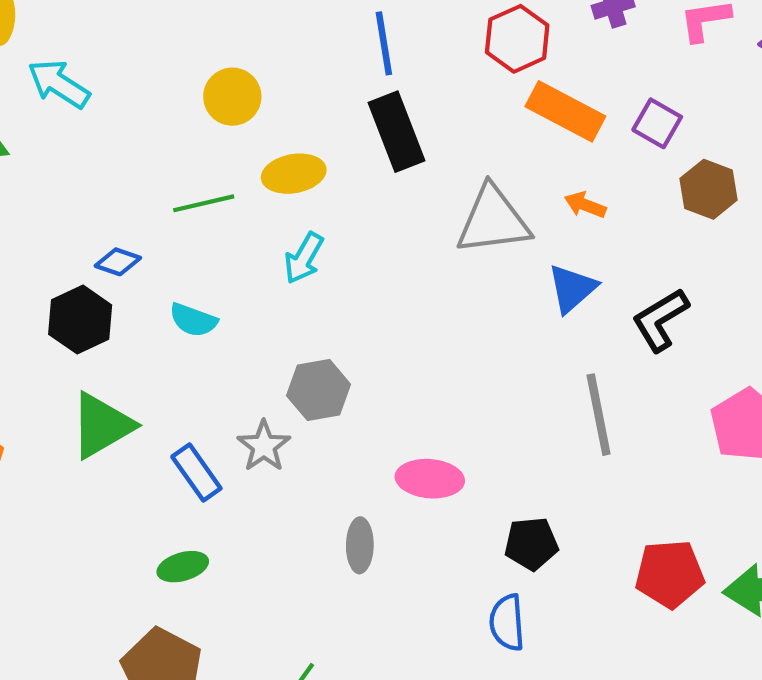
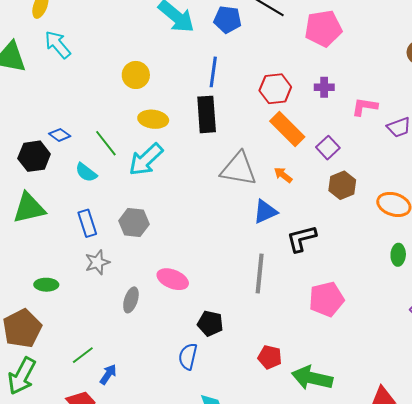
green line: (204, 203) -> (106, 143), moved, turned 48
cyan arrow: (304, 258) -> (146, 160), size x1.5
gray star: (264, 446) -> (97, 262), moved
blue rectangle: (196, 472) -> (87, 223), moved
red pentagon: (670, 574) -> (270, 357), size x0.7

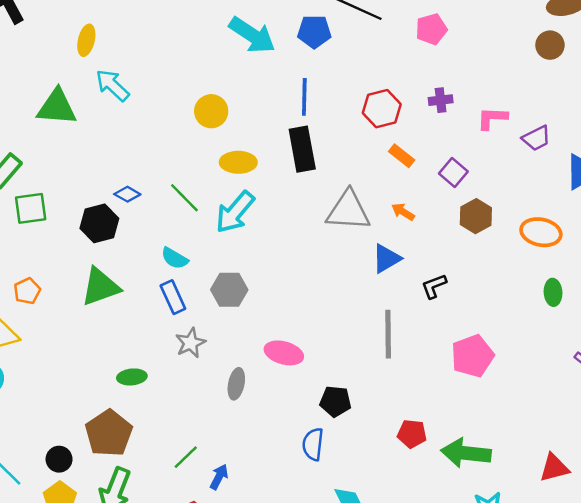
pink pentagon: (323, 28) -> (431, 29), size x0.7
orange rectangle: (287, 129) -> (402, 156), size x0.6
cyan semicircle: (86, 172) -> (175, 258), moved
black L-shape: (301, 239) -> (434, 286), size x0.7

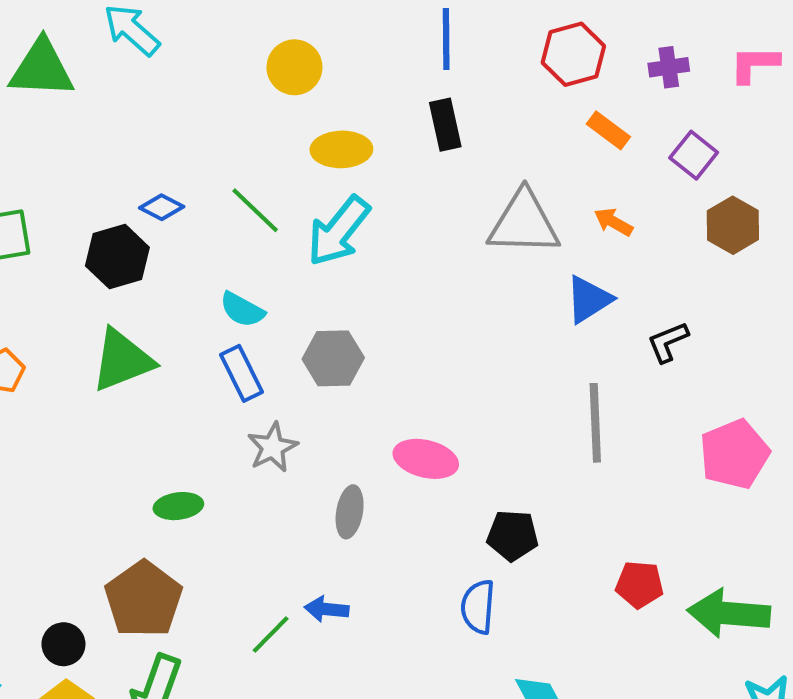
purple cross: (441, 100) -> (669, 67), moved
black rectangle: (302, 149) -> (445, 125), size x0.7
blue arrow: (219, 477) -> (327, 609), moved, turned -110

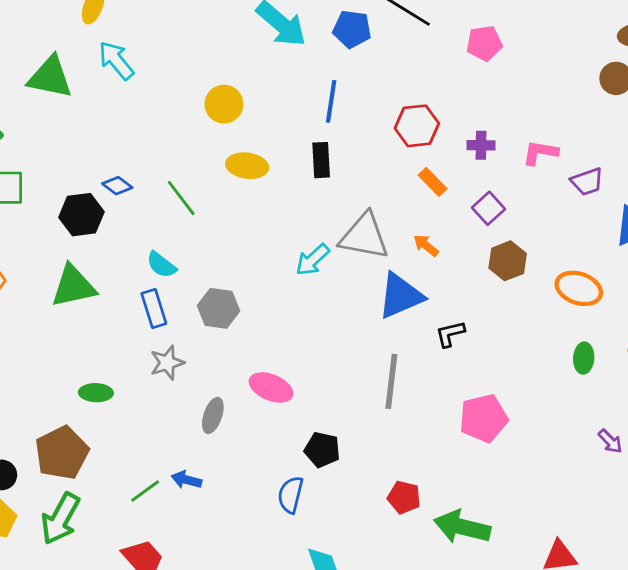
cyan arrow: (339, 231) -> (313, 260), moved, size x0.7
blue triangle: (589, 299) -> (400, 296), size x1.4

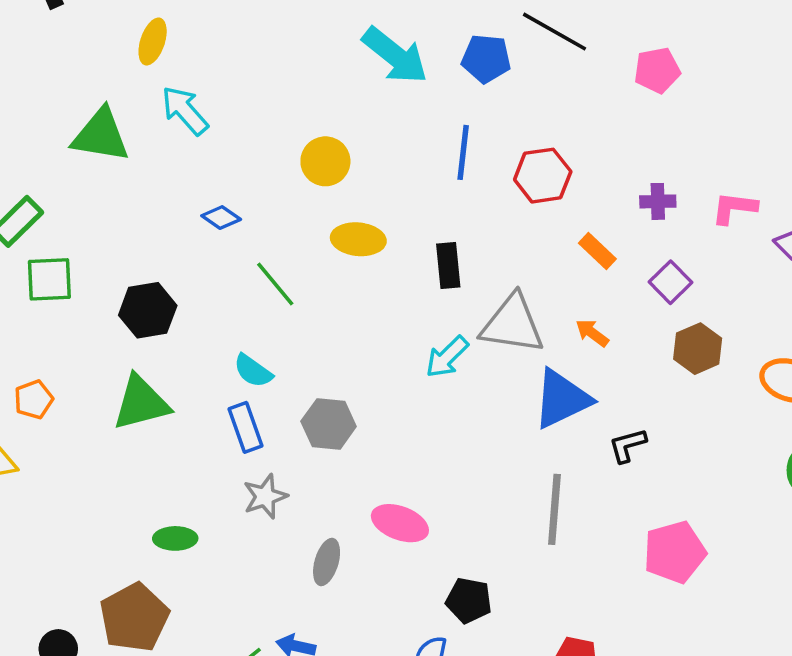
red hexagon: (417, 126) -> (543, 176), moved
black rectangle: (321, 160) -> (448, 265), moved
blue diamond: (117, 186) -> (221, 218), moved

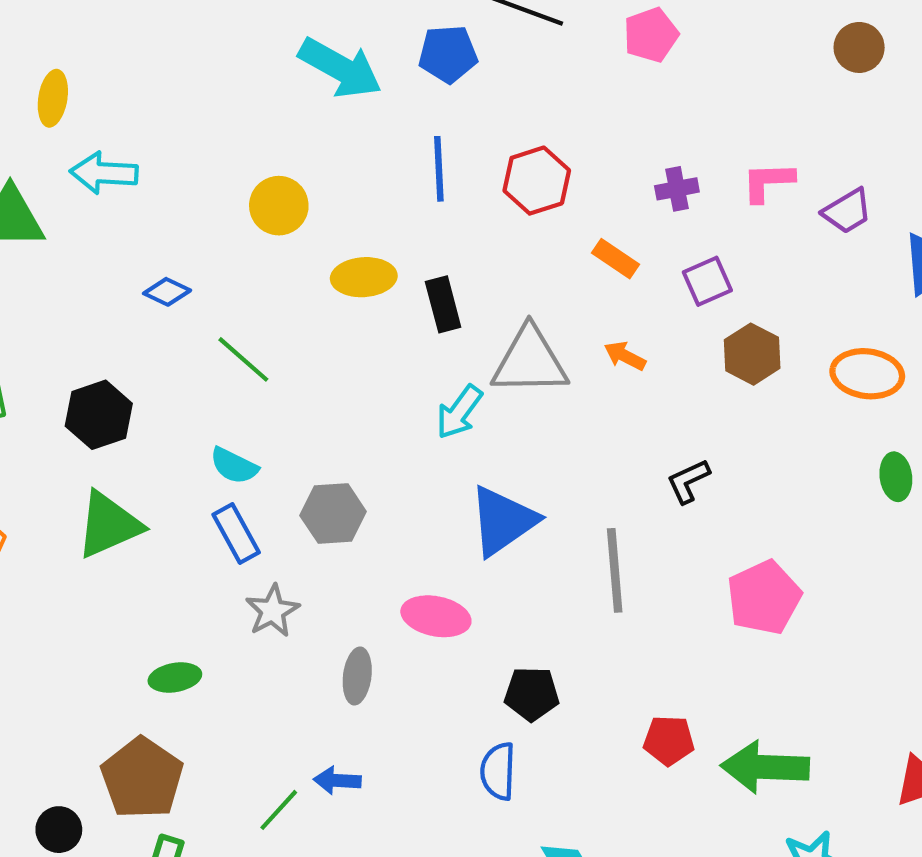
cyan arrow: (185, 110) -> (104, 173), turned -36
yellow ellipse: (358, 239) -> (364, 277), moved
purple square: (671, 282) -> (707, 281), turned 30
blue triangle: (562, 399) -> (503, 521), moved

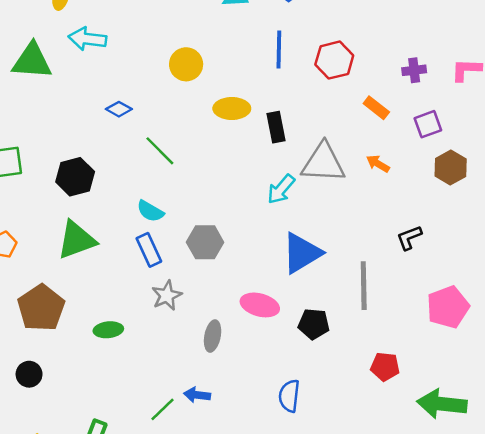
black pentagon: (532, 694) -> (314, 324), moved
red pentagon: (669, 740) -> (385, 367), moved
brown pentagon: (142, 778) -> (41, 308), moved
black circle: (59, 830) -> (29, 374), moved

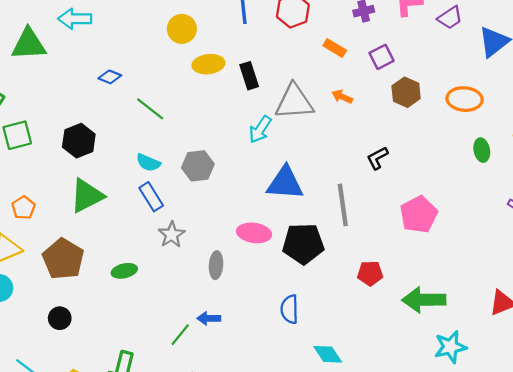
yellow circle: (186, 64) -> (182, 29), moved
gray hexagon: (205, 242) -> (198, 166), moved
blue triangle: (302, 253) -> (285, 183), turned 42
black pentagon: (314, 324) -> (303, 244), size x1.5

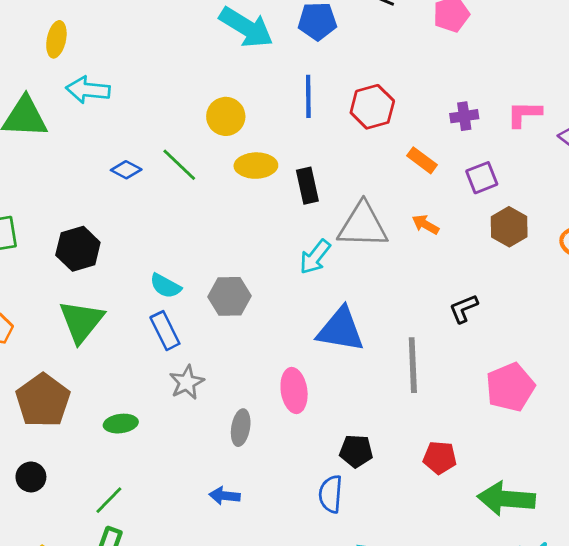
green line: (150, 109) -> (179, 165), moved
green triangle: (87, 196) -> (81, 321), turned -30
pink ellipse: (254, 233) -> (294, 390), turned 68
black pentagon: (303, 244) -> (356, 451), moved, size x0.6
green line: (180, 335) -> (109, 500), moved

